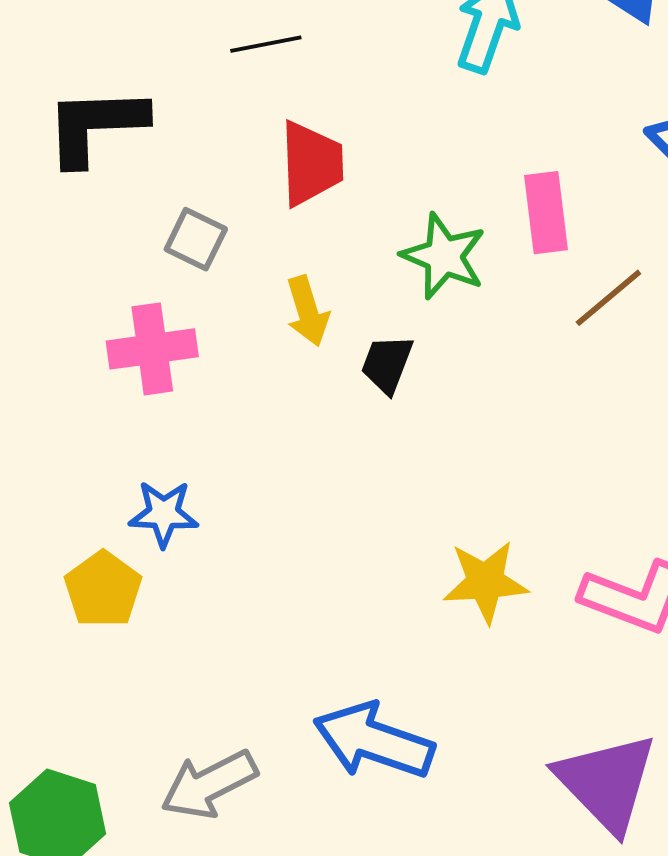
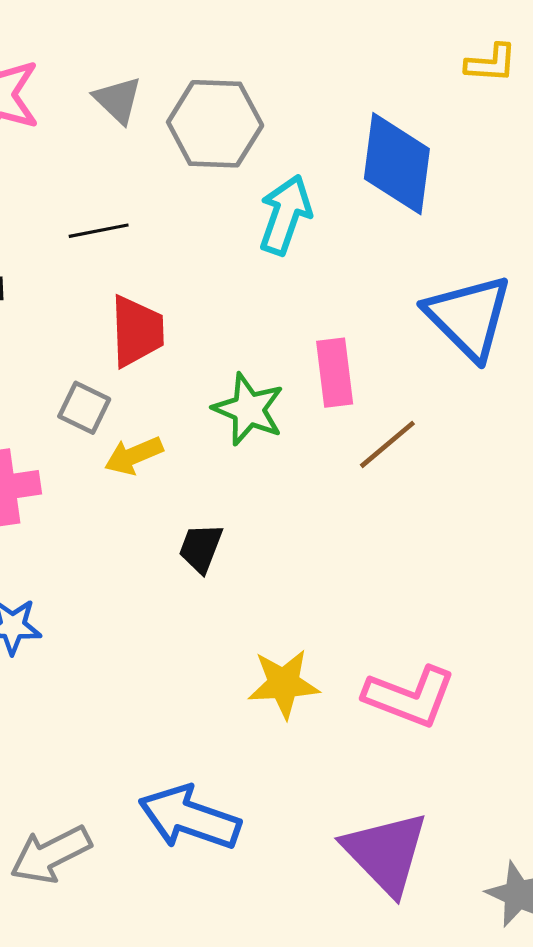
gray square: (196, 239) -> (84, 408), moved
yellow arrow: (307, 311) -> (134, 456), turned 84
black trapezoid: (387, 364) -> (201, 548), moved

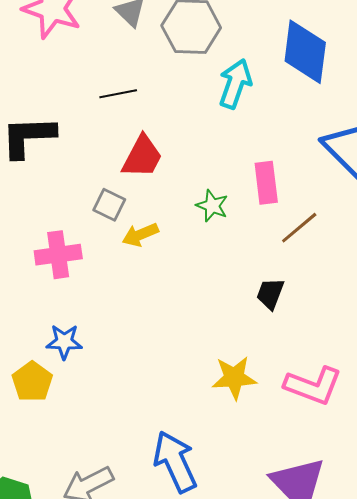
red trapezoid: (137, 331) -> (142, 157), turned 30
green star: (249, 409) -> (212, 206), size x0.7
black trapezoid: (201, 548) -> (270, 294), moved
blue arrow: (190, 818) -> (175, 462), turned 46

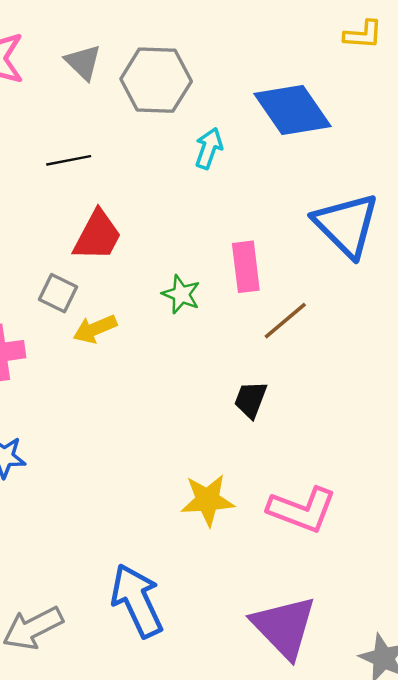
blue diamond: (305, 52) -> (292, 110), turned -42
cyan arrow: (235, 84) -> (209, 148), size x0.7

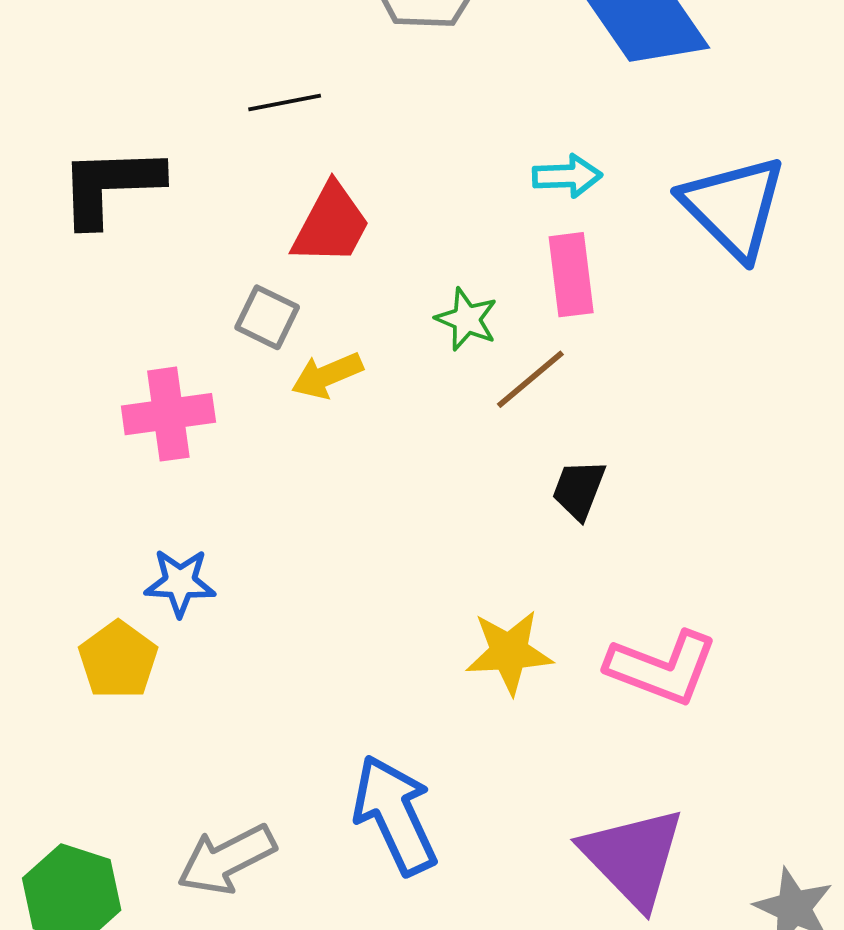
cyan arrow: (209, 148) -> (567, 176), moved, turned 69
brown line: (285, 321) -> (530, 379), moved

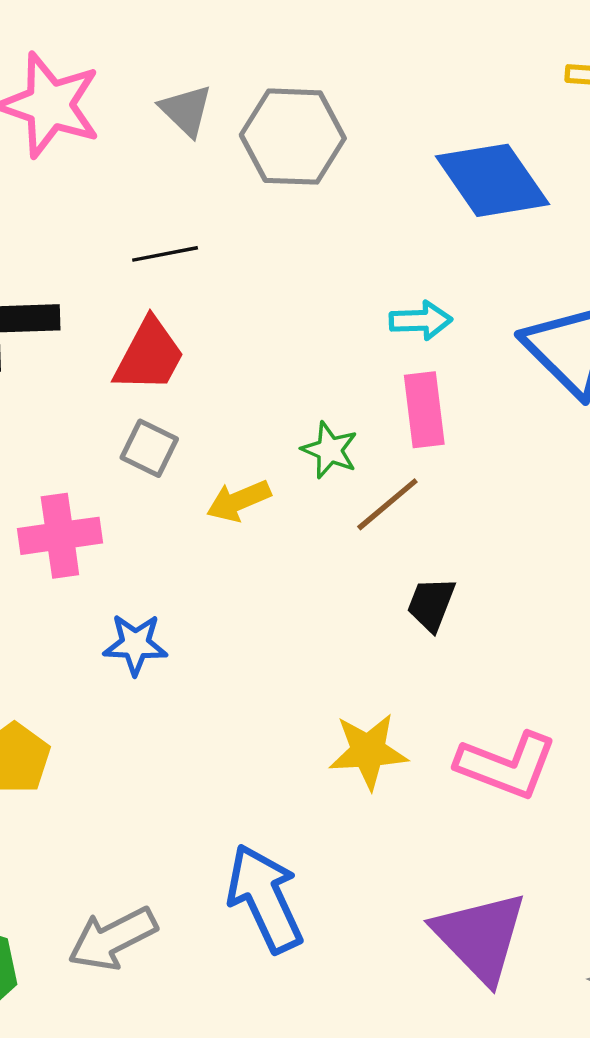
red trapezoid: (331, 224) -> (149, 355), moved
yellow arrow: (327, 375) -> (239, 501), moved
blue star: (180, 582) -> (135, 644), moved

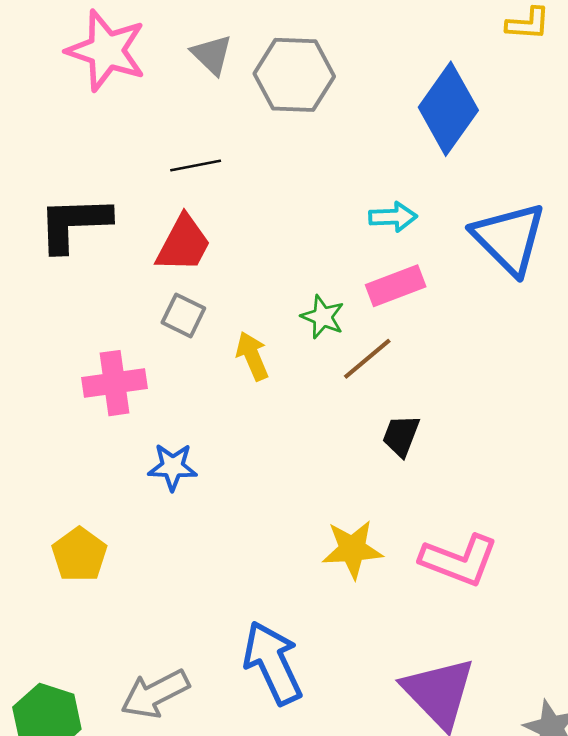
blue diamond: (492, 180) -> (448, 109), turned 70
pink rectangle: (424, 410) -> (396, 286), turned 76
yellow arrow: (239, 501) -> (252, 356), turned 90

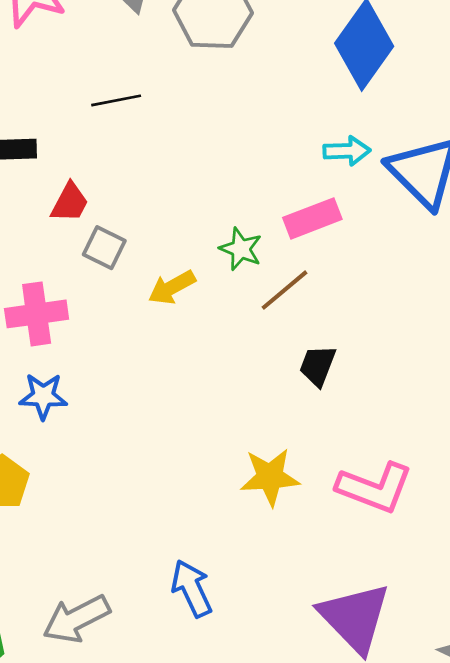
cyan arrow: (393, 217) -> (347, 151), moved
red trapezoid: (183, 244) -> (70, 203), moved, size x0.7
yellow arrow: (252, 356) -> (172, 287), turned -96
blue star: (173, 467) -> (43, 396), moved
blue arrow: (273, 663) -> (192, 588), size x0.7

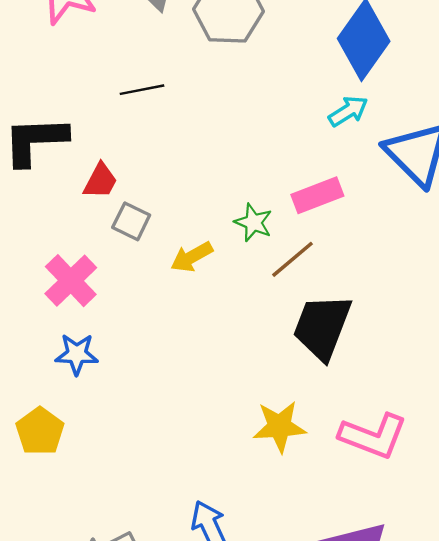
cyan arrow: (347, 151) -> (348, 111), moved, turned -30
pink cross: (37, 314) -> (71, 281), turned -36
black trapezoid: (318, 366) -> (322, 327), size x1.8

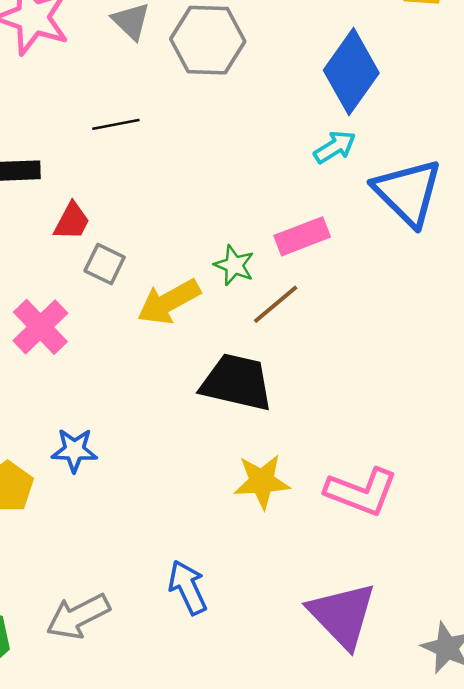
yellow arrow: (192, 257) -> (169, 302), size x1.4
black trapezoid: (322, 327) -> (237, 382), moved, turned 82
blue star: (77, 354) -> (74, 450), moved

